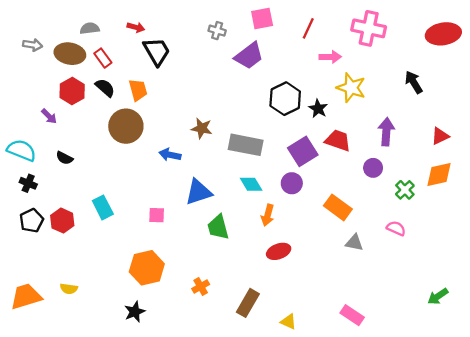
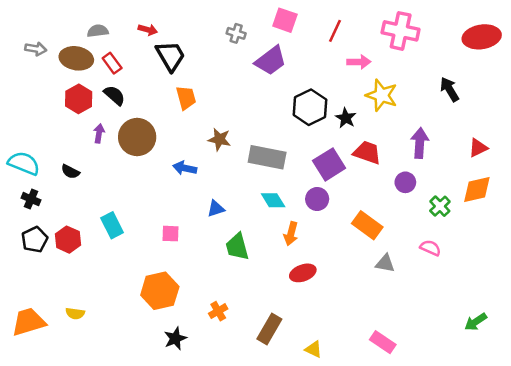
pink square: (262, 18) -> (285, 20), turned 30
orange trapezoid: (138, 90) -> (186, 98), moved
purple arrow: (49, 116) -> (99, 133), moved, turned -126
blue triangle: (198, 192) -> (216, 209), size x0.6
black star: (135, 312) -> (175, 338), moved

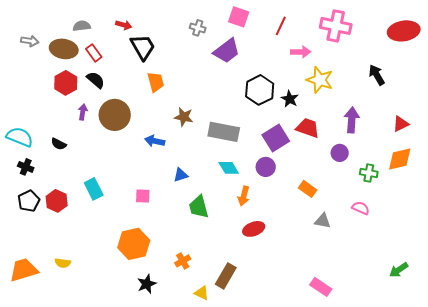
green cross: (440, 206) -> (369, 173), turned -36
orange rectangle: (367, 225) -> (308, 189), size x0.7
yellow triangle: (314, 349) -> (202, 293), moved

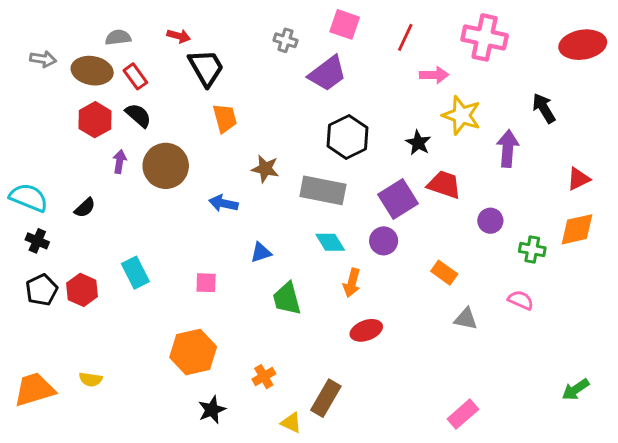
black hexagon: (260, 90) -> (348, 137), moved
purple arrow: (352, 120) -> (508, 149), moved
black semicircle: (59, 144) -> (85, 208), turned -70
pink rectangle: (321, 287) -> (463, 414), turned -75

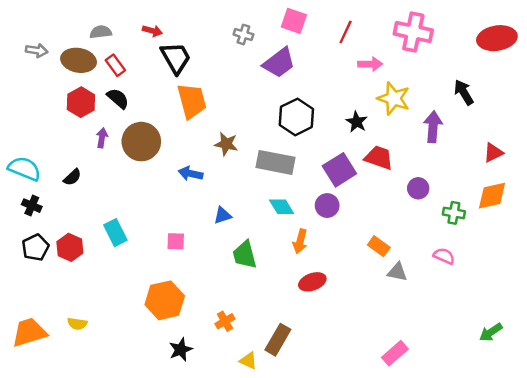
orange trapezoid: (225, 118) -> (192, 101), size x1.4
orange rectangle: (444, 273) -> (379, 246), moved

